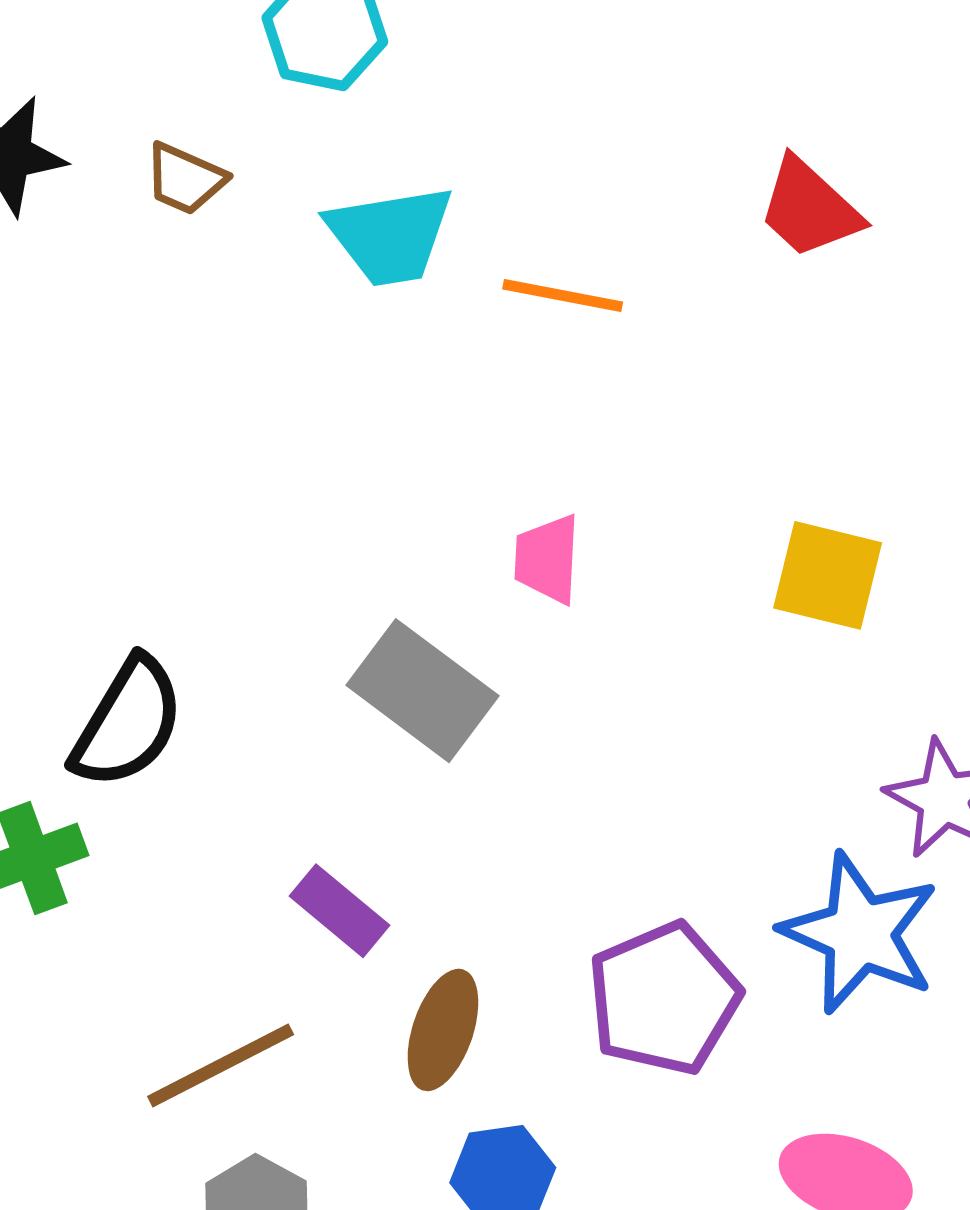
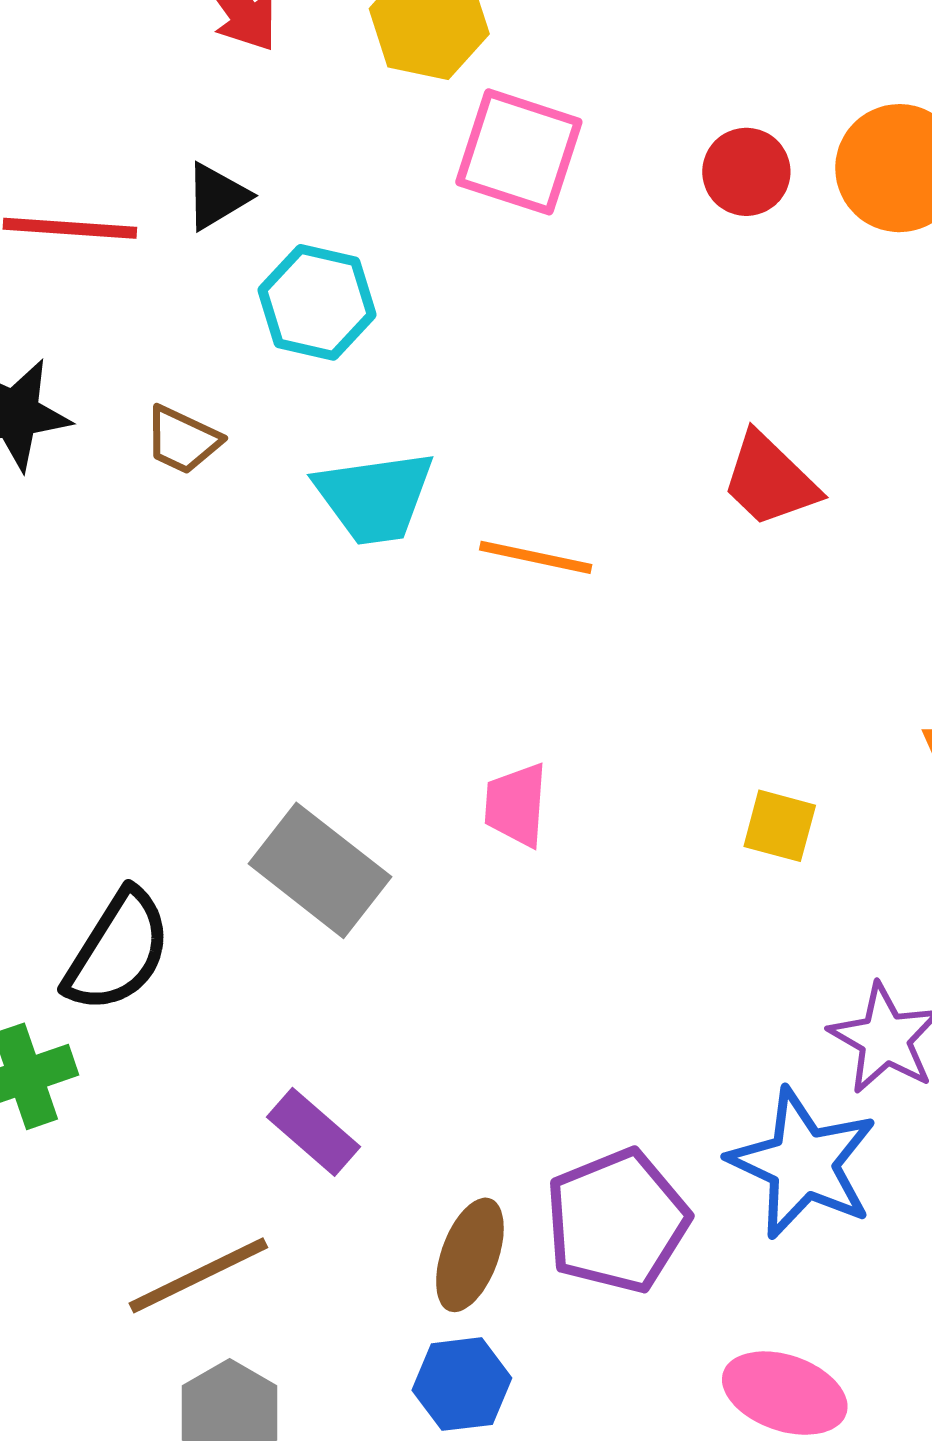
yellow square: (828, 575) -> (780, 826), size x0.7
gray rectangle: (422, 691) -> (320, 870), moved
brown ellipse: (443, 1030) -> (470, 1255), moved

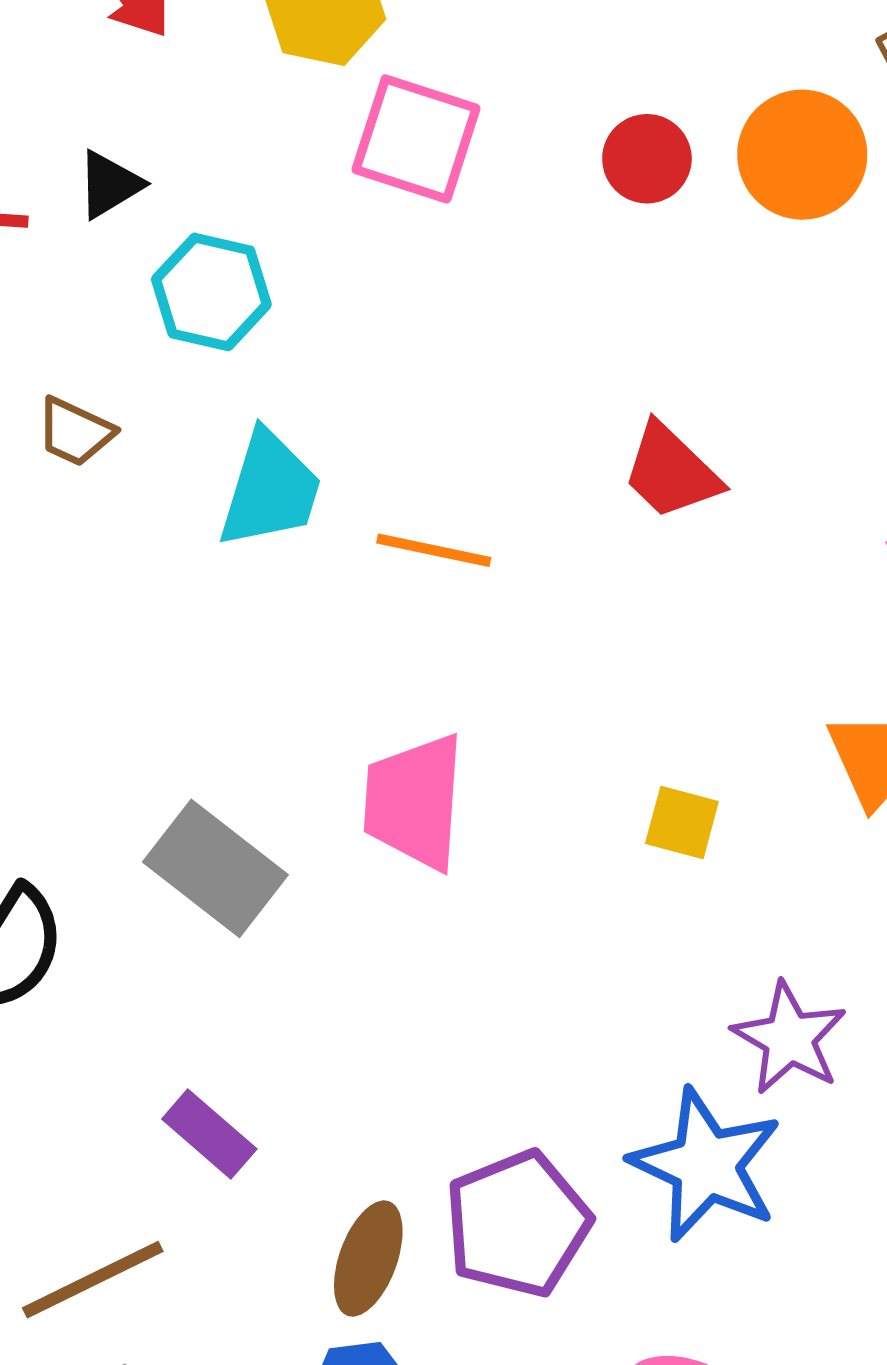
cyan trapezoid: (374, 497) -> (270, 490), turned -65
pink trapezoid: (516, 805) -> (414, 802), size x1.6

